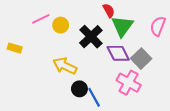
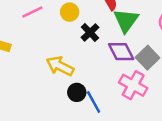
yellow circle: (61, 25) -> (70, 12), moved
black cross: (91, 37) -> (90, 32), size x0.7

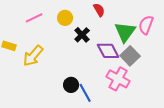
green triangle: (126, 20) -> (125, 32), moved
yellow arrow: (60, 66) -> (33, 56), moved, turned -75

